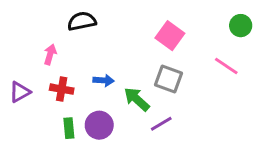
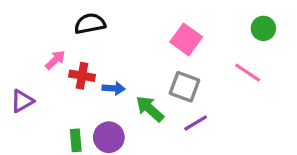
pink arrow: (50, 54) -> (55, 60), turned 30
red cross: (62, 89) -> (82, 76), moved
purple line: (161, 124) -> (196, 123), moved

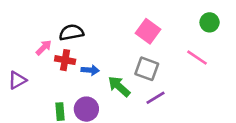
black semicircle: (90, 24) -> (71, 32), moved

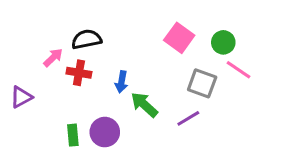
green circle: (210, 22) -> (223, 42), moved
gray square: (147, 69) -> (202, 83), moved
blue arrow: (90, 70) -> (121, 82), moved, turned 96

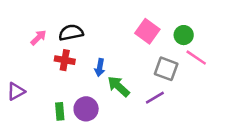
pink arrow: (53, 58) -> (38, 38), moved
purple triangle: (21, 97) -> (16, 91), moved

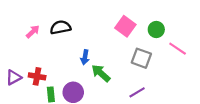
pink line: (196, 58) -> (178, 49), moved
red cross: (65, 60) -> (37, 76), moved
purple line: (155, 98) -> (137, 92), moved

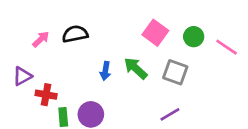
pink line: (178, 49) -> (227, 47), moved
green arrow: (101, 73) -> (136, 68), moved
purple triangle: (14, 77) -> (22, 76), moved

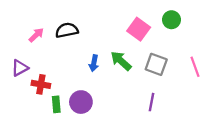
green circle: (194, 37) -> (171, 20), moved
pink line: (227, 47) -> (195, 67), moved, turned 36
purple line: (170, 114) -> (151, 102), turned -48

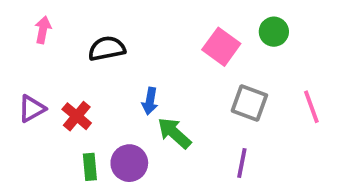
pink arrow: (36, 35) -> (43, 30), moved, turned -35
green arrow: (121, 61) -> (174, 133), moved
red cross: (41, 84) -> (77, 116), moved, turned 30

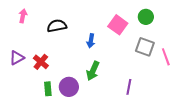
blue arrow: (150, 101) -> (91, 41), moved
gray square: (249, 103) -> (145, 47), moved
green arrow: (174, 133) -> (93, 71), turned -108

